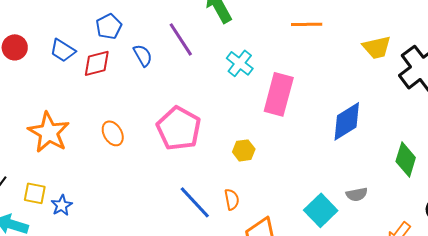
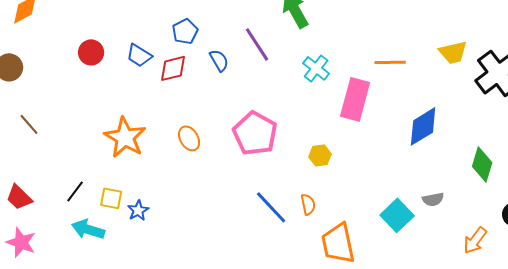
orange line: (307, 24) -> (390, 62), moved

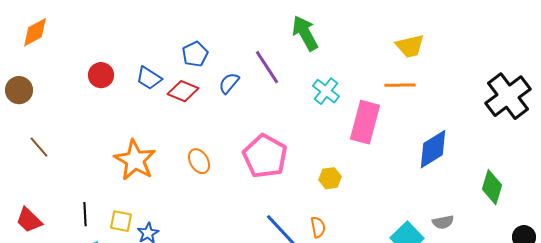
yellow trapezoid: (453, 52) -> (410, 46), moved
blue semicircle: (219, 60) -> (229, 83), turned -110
red diamond: (173, 68) -> (183, 91), turned 36
black line: (75, 191) -> (85, 214), turned -40

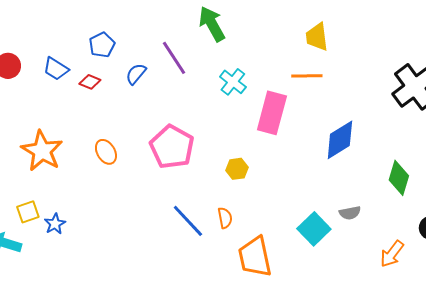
yellow trapezoid: (410, 46) -> (317, 37), turned 96
red diamond: (183, 91) -> (90, 82), size x0.7
yellow square: (121, 221) -> (28, 212), turned -30

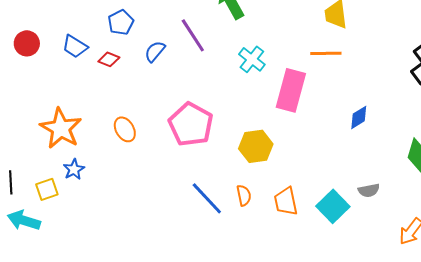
blue diamond: (340, 140) -> (359, 117), size x0.6
yellow hexagon: (237, 169) -> (256, 146), size x1.5
blue star: (55, 224) -> (74, 169), moved
orange trapezoid: (255, 257) -> (286, 201), moved, size x0.7

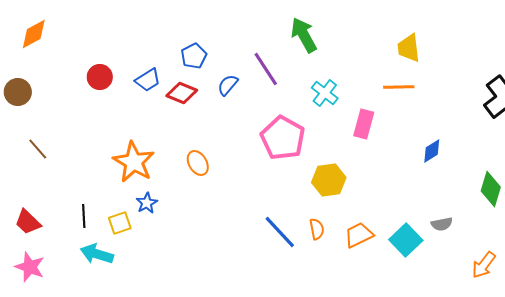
blue trapezoid: (75, 46) -> (148, 80), turned -64
red diamond: (109, 59) -> (182, 93), size x1.4
pink rectangle: (291, 90) -> (364, 124), size x0.7
pink pentagon: (191, 124) -> (283, 138), moved
orange trapezoid: (286, 201) -> (359, 235), turned 76

